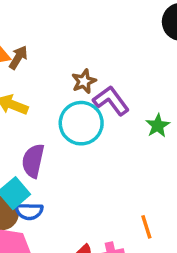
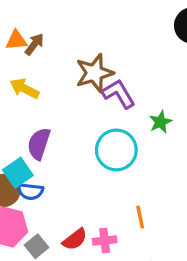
brown star: (84, 81) -> (94, 73), size x1.6
cyan circle: (81, 123) -> (116, 150), moved

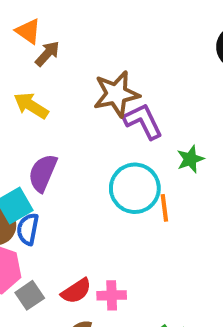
orange triangle: (16, 40) -> (28, 31), moved, turned 35
blue semicircle: (30, 191) -> (28, 229), turned 90
orange line: (140, 217) -> (164, 208), moved

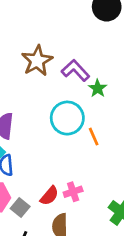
purple L-shape: (143, 121) -> (75, 70), moved
orange line: (164, 208) -> (94, 137), moved

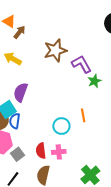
cyan circle: (67, 118) -> (61, 126), moved, size x0.7
red semicircle: (49, 196) -> (41, 151), turned 119

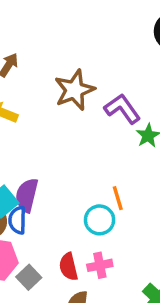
purple semicircle: (21, 92) -> (27, 195), moved
orange line: (83, 115) -> (118, 198), moved

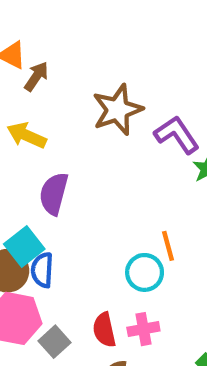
purple semicircle: (27, 195) -> (54, 194), moved

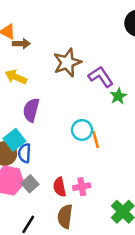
brown arrow: (36, 76) -> (21, 44), turned 56
cyan circle: (145, 272) -> (82, 130), moved
gray square: (54, 342) -> (30, 184), moved

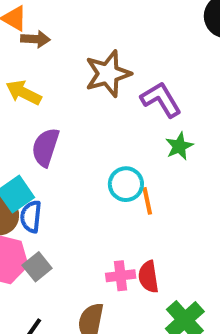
green star: (118, 96) -> (179, 146), moved
red semicircle: (60, 187) -> (148, 277), moved

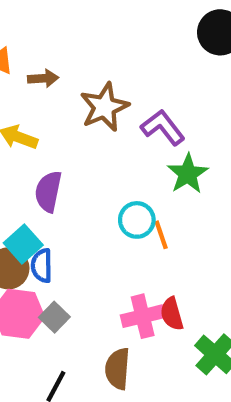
brown arrow: (35, 39) -> (43, 78), moved
green star: (179, 146) -> (188, 174), size x1.4
pink cross: (121, 276) -> (143, 316), size x1.4

